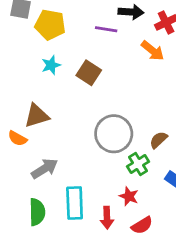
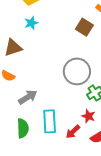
brown square: (89, 73) -> (84, 27), moved
brown triangle: (37, 116) -> (13, 48), moved
red arrow: (107, 218) -> (73, 132), turned 49

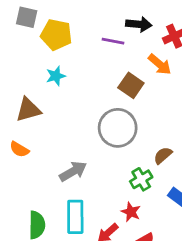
gray circle: (77, 71) -> (118, 128), moved
gray arrow: (28, 97) -> (73, 171), moved

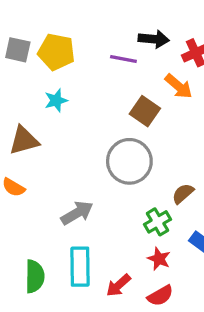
gray square: (27, 17) -> (18, 50), moved
red star: (131, 212) -> (159, 259), moved

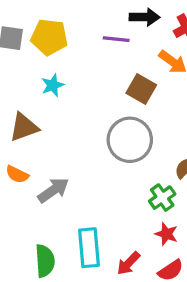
gray arrow: (77, 213) -> (53, 190), moved

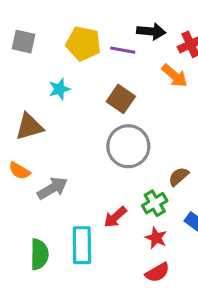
yellow pentagon: (49, 37) -> (83, 44), moved
brown square: (141, 89) -> (121, 99), moved
red arrow: (128, 263) -> (115, 217), moved

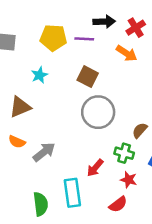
green cross: (155, 203) -> (124, 153), turned -36
red semicircle: (157, 273) -> (118, 204), moved

